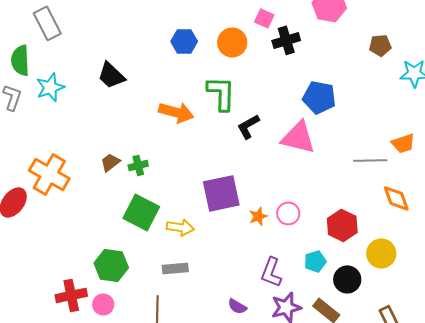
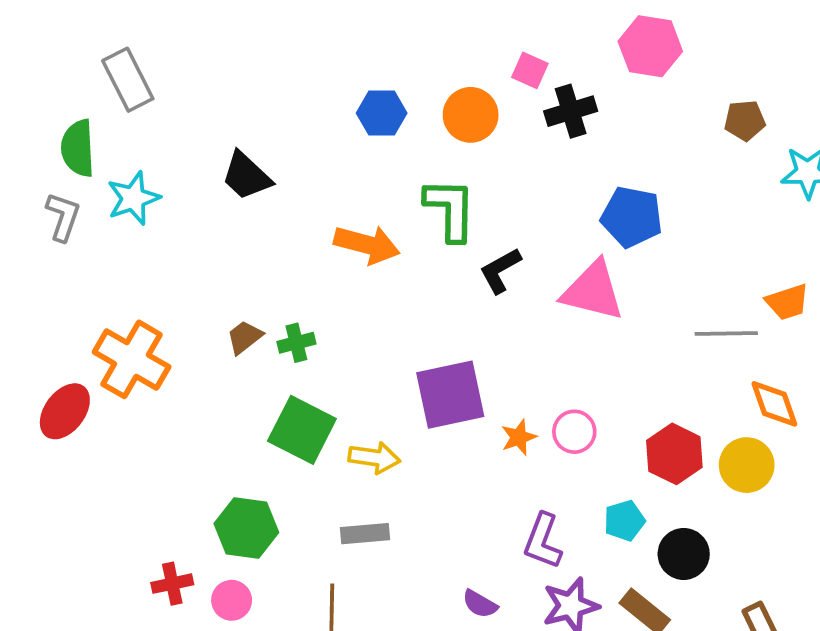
yellow circle: (381, 253) -> (747, 465), moved
red cross: (71, 295) -> (172, 584), size x0.7

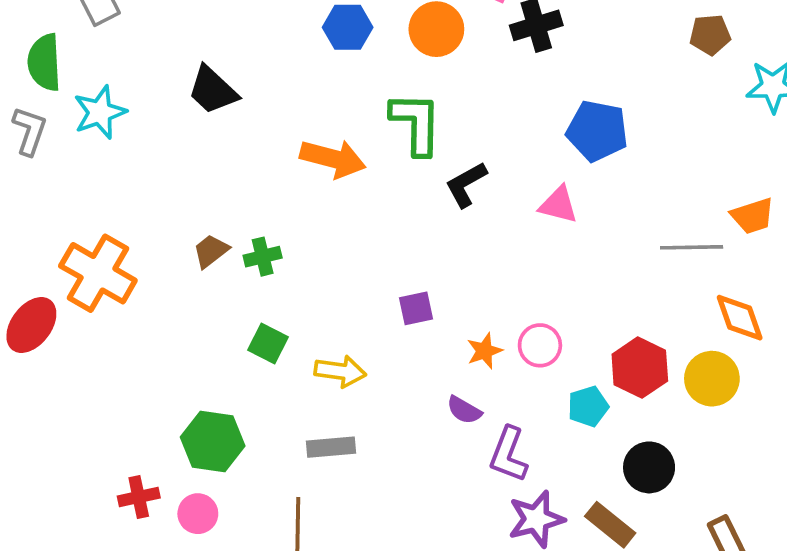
pink triangle: (593, 291) -> (558, 205), size x0.6
purple square: (450, 395) -> (416, 308), size x0.5
green square: (302, 430) -> (268, 343), size x0.6
cyan pentagon: (624, 521) -> (588, 406), moved
purple semicircle: (480, 604) -> (464, 410), moved

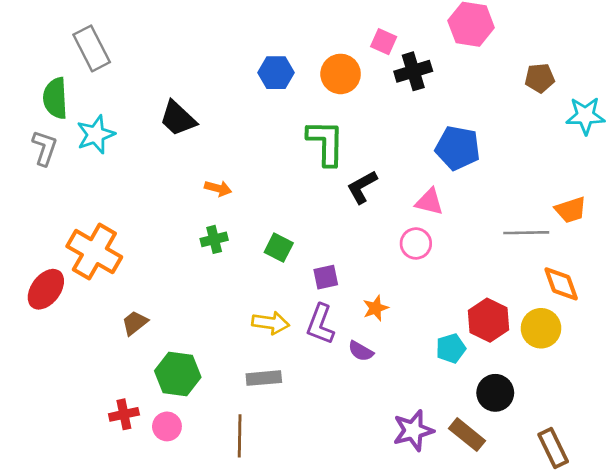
orange arrow: (333, 159) -> (218, 188), moved, size x0.6
brown trapezoid: (211, 251) -> (135, 323), moved
green square: (268, 343) -> (279, 248), moved
pink circle: (540, 345) -> (416, 243), moved
purple L-shape: (509, 454) -> (320, 324), moved

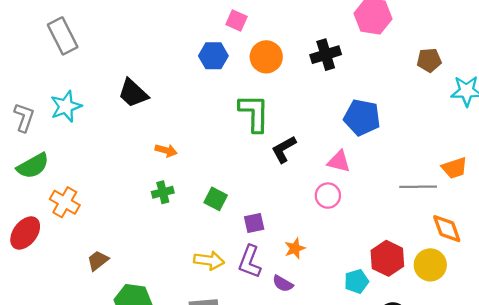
pink square: (384, 42) -> (237, 21), moved
green semicircle: (55, 98) -> (33, 166), moved, turned -116
orange cross: (94, 252) -> (65, 202), size x0.7

